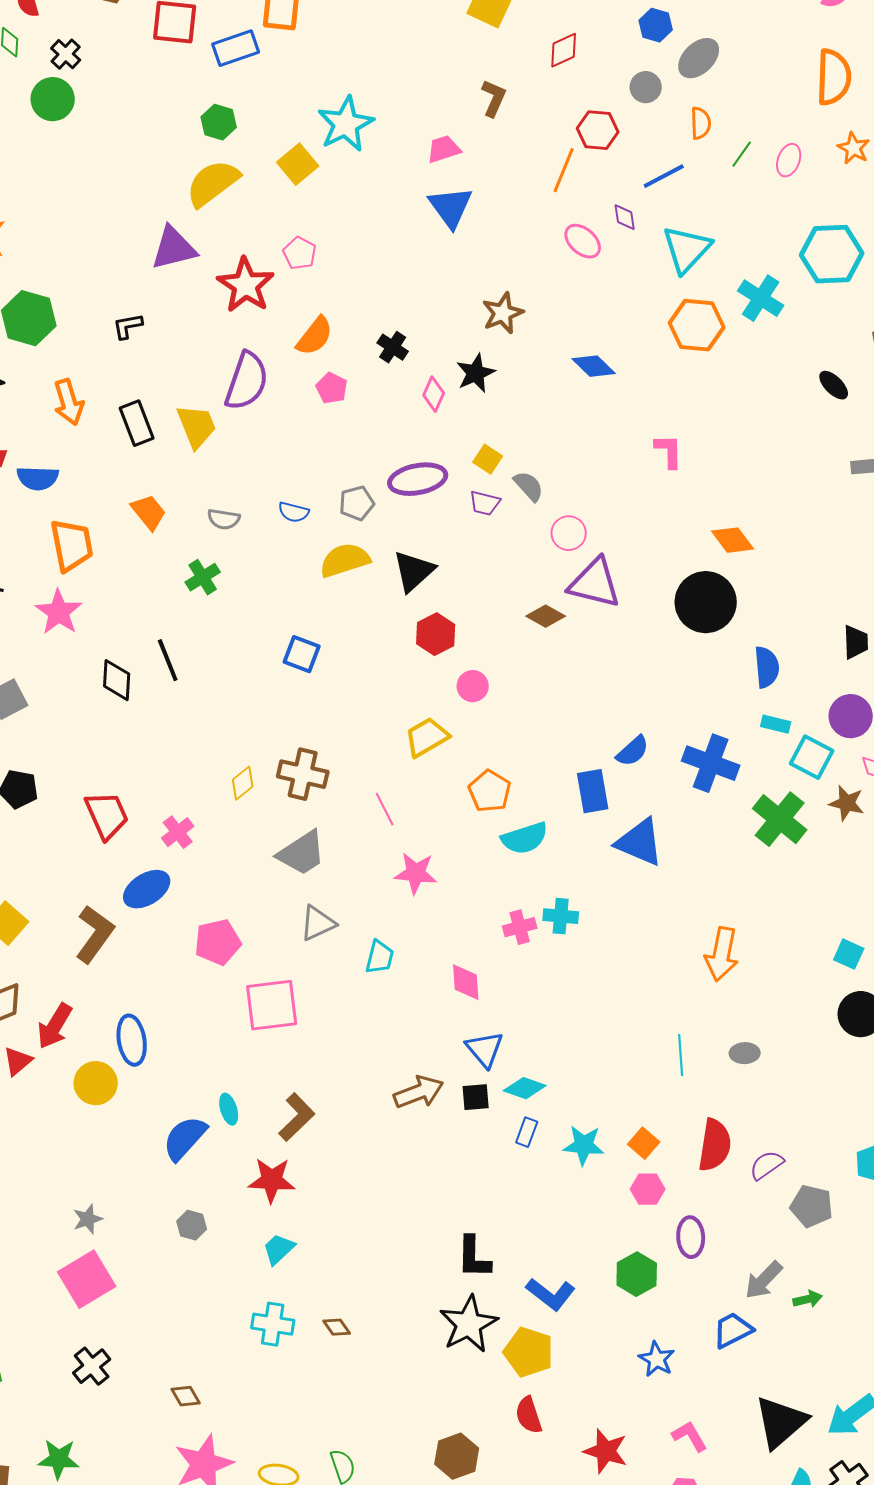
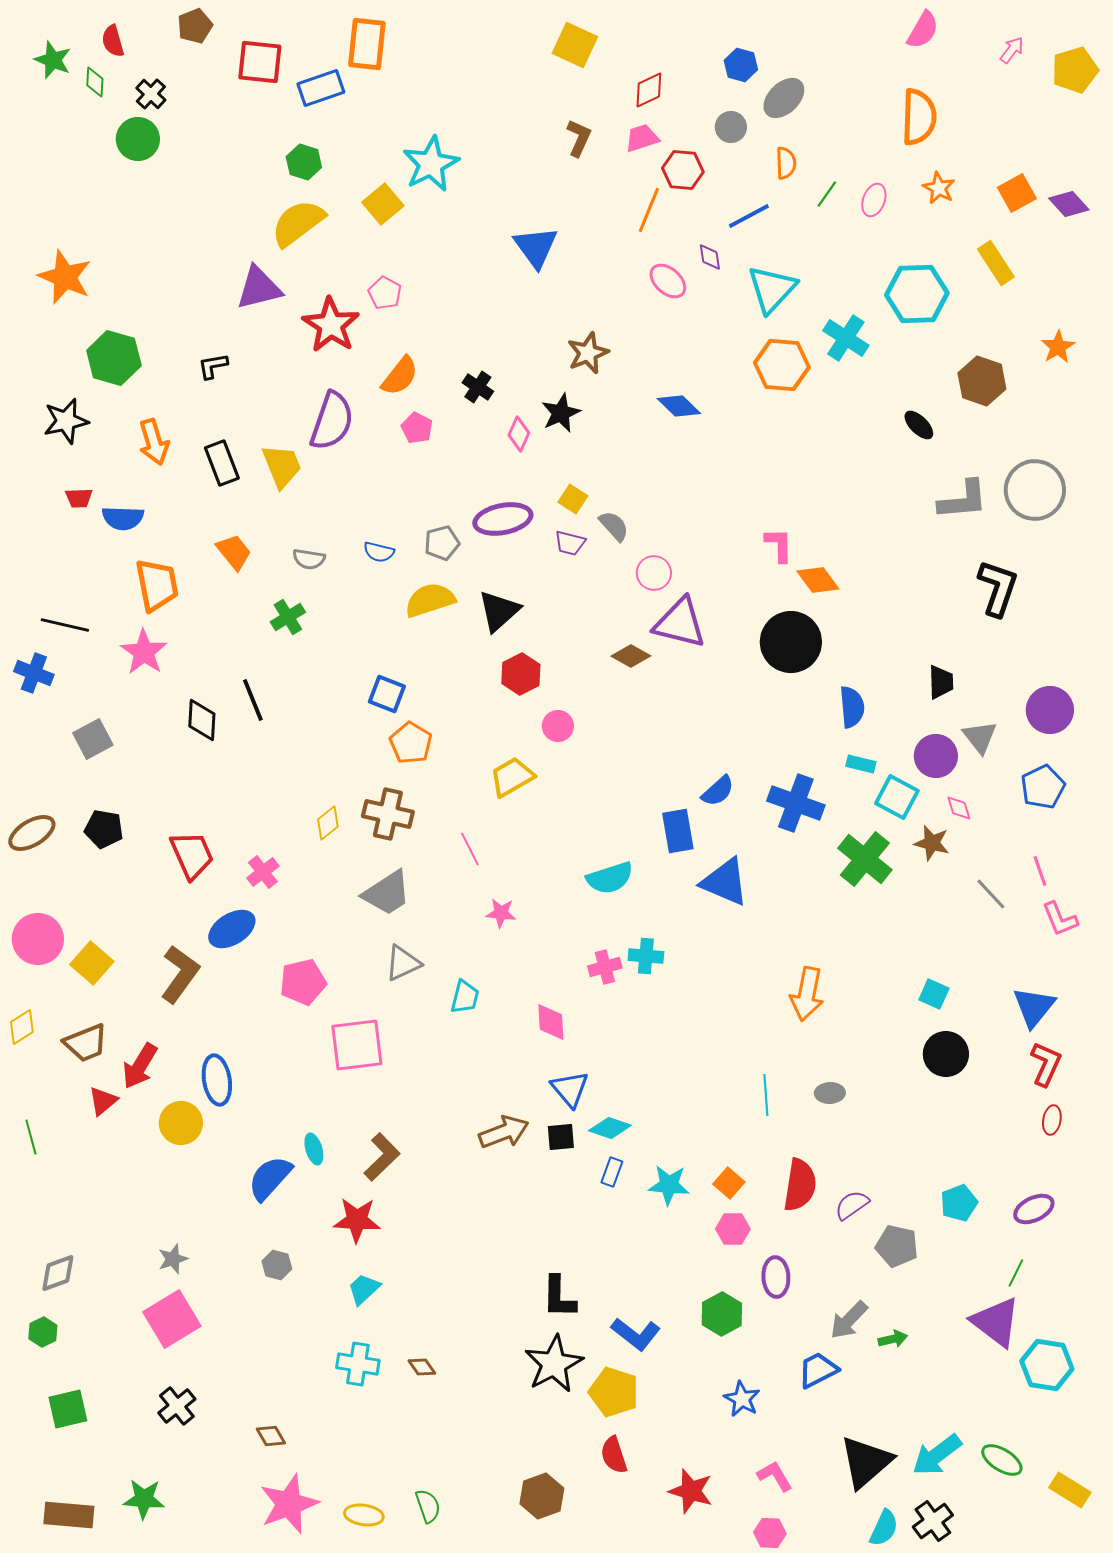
pink trapezoid: (444, 149) -> (642, 138), moved
pink L-shape: (669, 451) -> (779, 545), moved
orange pentagon: (490, 791) -> (411, 743), moved
pink star: (416, 873) -> (501, 913), size x0.7

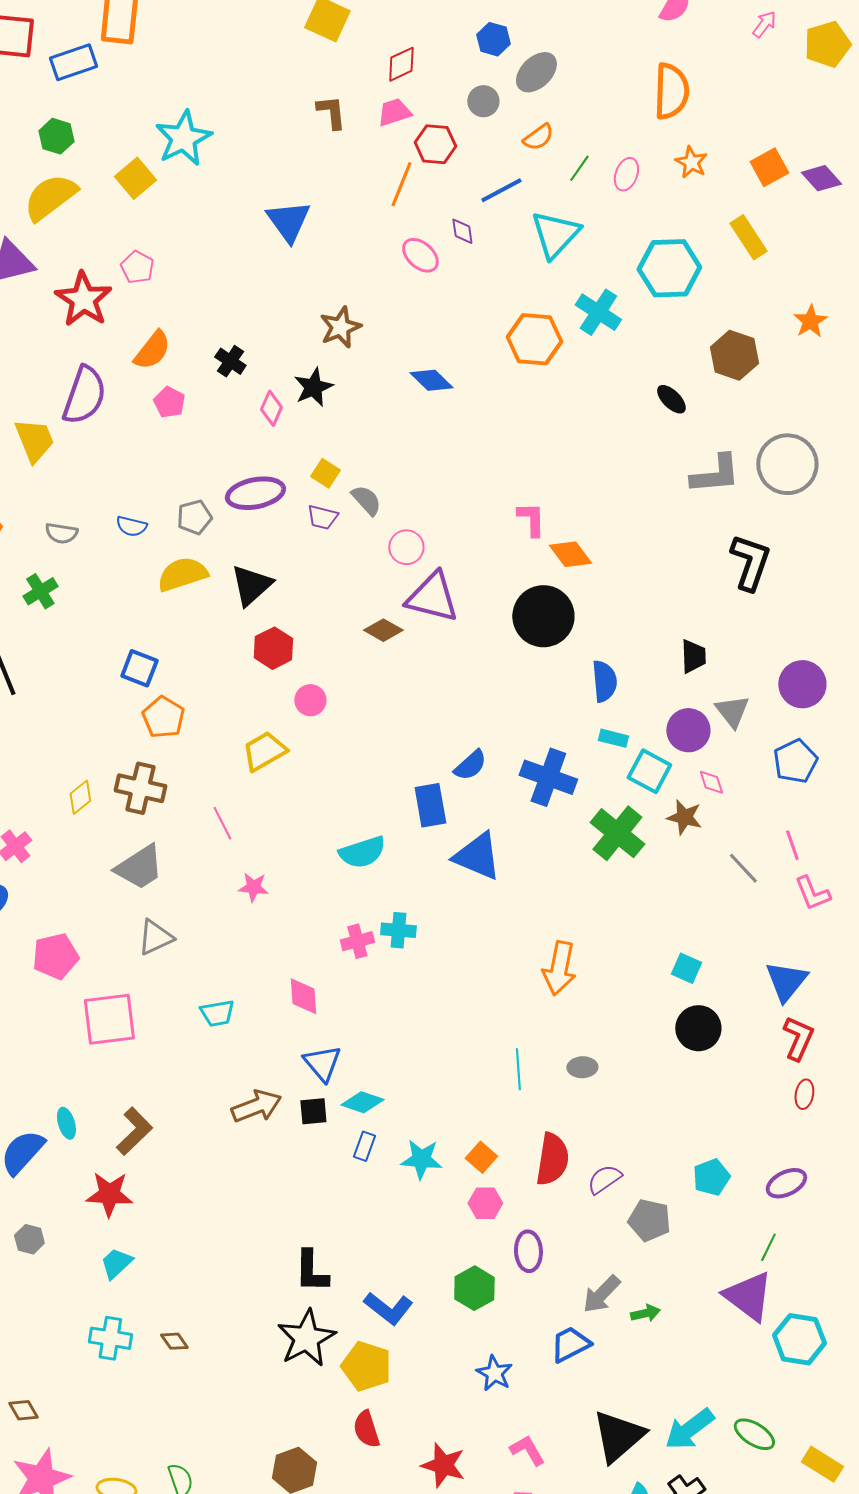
brown L-shape: (579, 138) -> (331, 112), turned -30
orange semicircle: (786, 163) -> (538, 137), turned 56
cyan triangle: (772, 289) -> (555, 234), moved
cyan trapezoid: (465, 997) -> (217, 1013), moved, turned 66

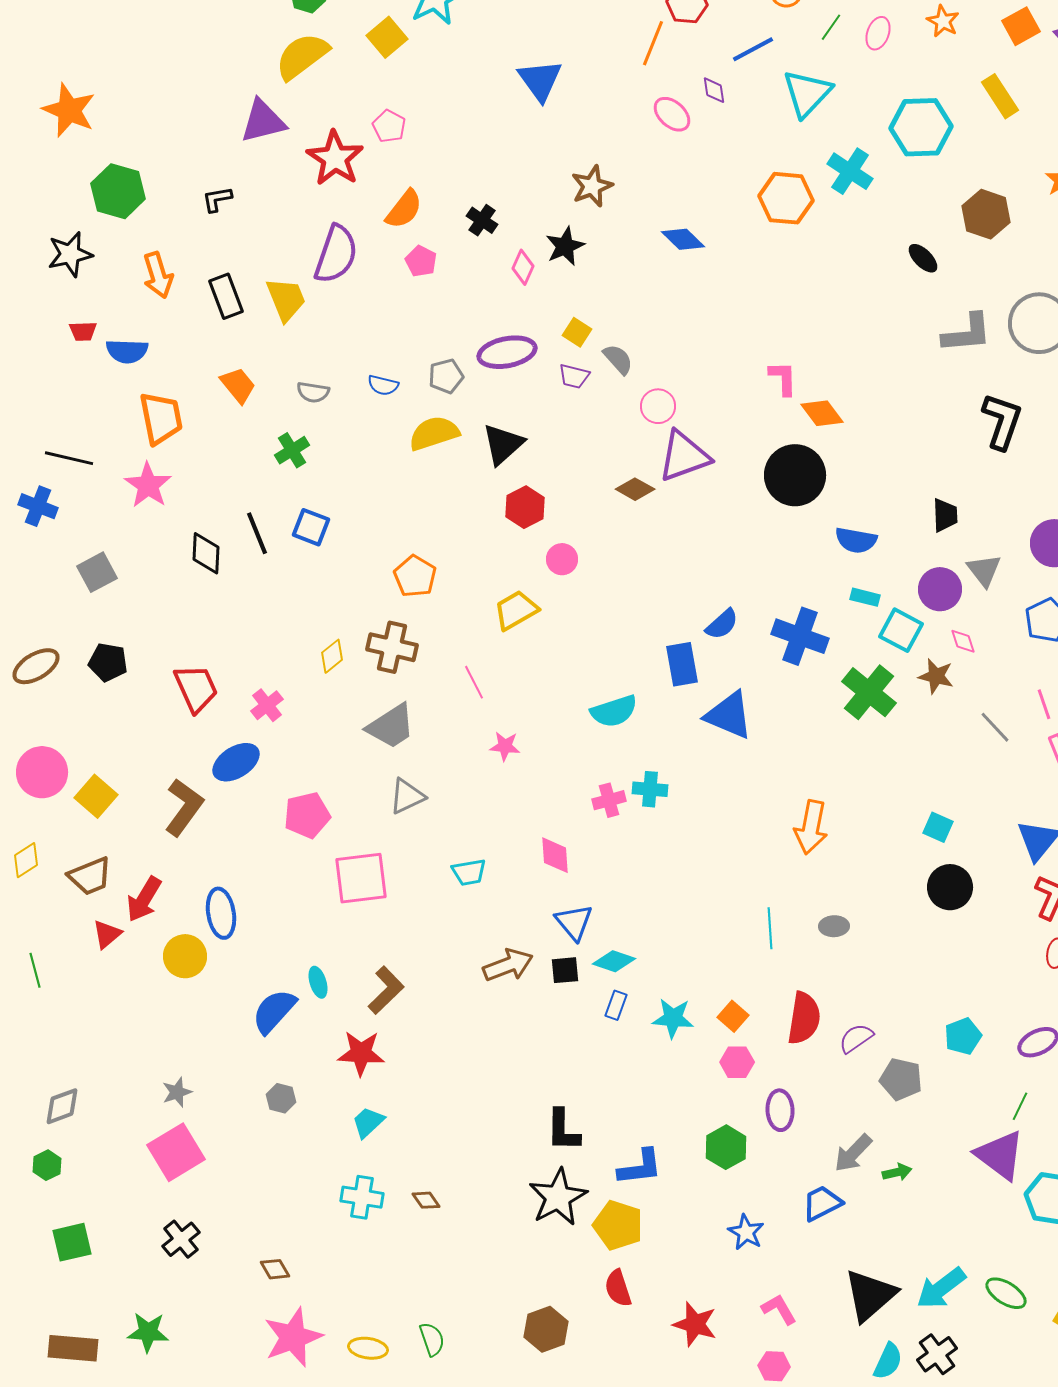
purple triangle: (432, 597) -> (684, 456), turned -34
blue square: (139, 668) -> (311, 527), moved
blue semicircle: (604, 681) -> (856, 540), turned 105
blue L-shape: (388, 1308) -> (640, 1167), turned -45

